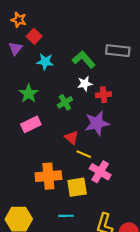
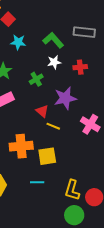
red cross: (103, 95) -> (80, 67), moved
pink cross: (100, 172) -> (90, 124), moved

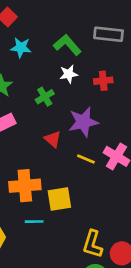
yellow line: (53, 126) -> (86, 159), moved
cyan line: (37, 182) -> (34, 222), moved

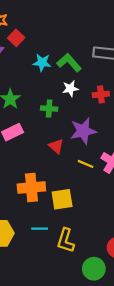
cyan star: (21, 48) -> (42, 63), moved
green cross: (45, 97) -> (49, 109), turned 35
cyan line: (34, 222) -> (40, 229), moved
yellow L-shape: (93, 244) -> (66, 240), moved

